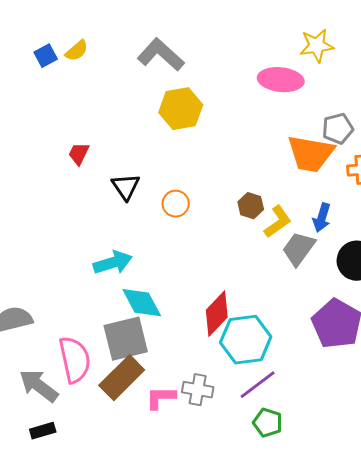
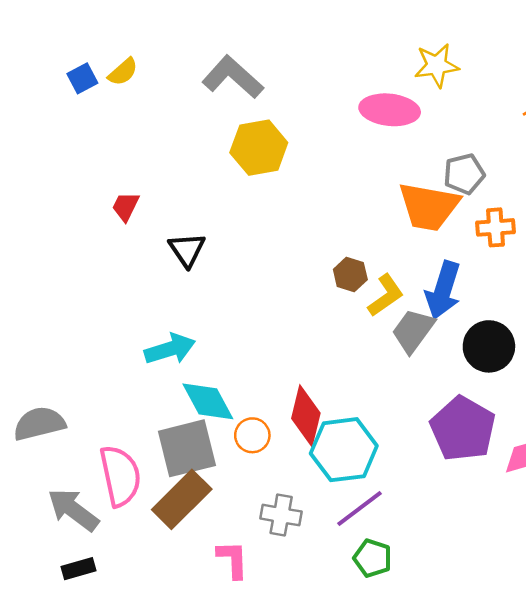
orange circle: (176, 204) -> (252, 435), moved
blue arrow: (322, 218) -> (443, 290), size x1.5
red diamond: (217, 314) -> (306, 416), turned -30
pink L-shape: (161, 398) -> (233, 559), moved, turned 88

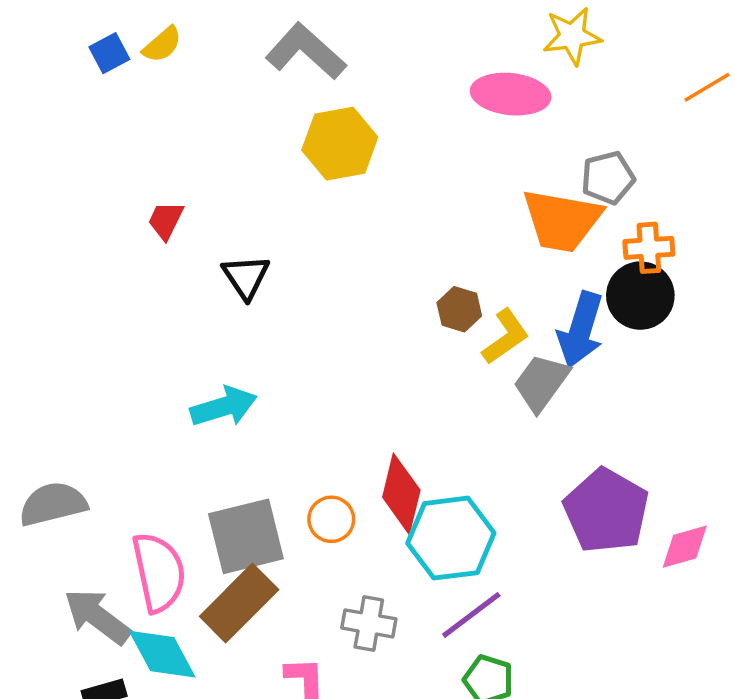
black circle: (489, 346) -> (640, 296), moved
cyan diamond: (208, 401) -> (162, 654), moved

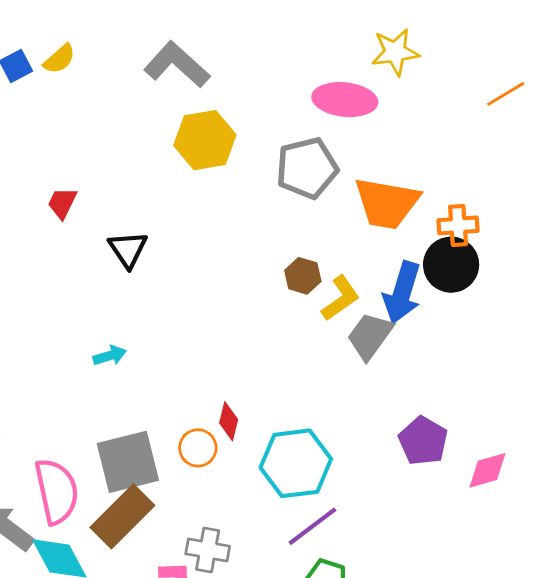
gray pentagon: (608, 178) -> (307, 168), moved, size x1.4
cyan arrow: (224, 407) -> (110, 356), size x0.6
red diamond: (401, 494) -> (229, 421), moved, size x0.6
purple pentagon: (606, 511) -> (423, 441), size x0.7
gray cross: (369, 623) -> (208, 550), moved

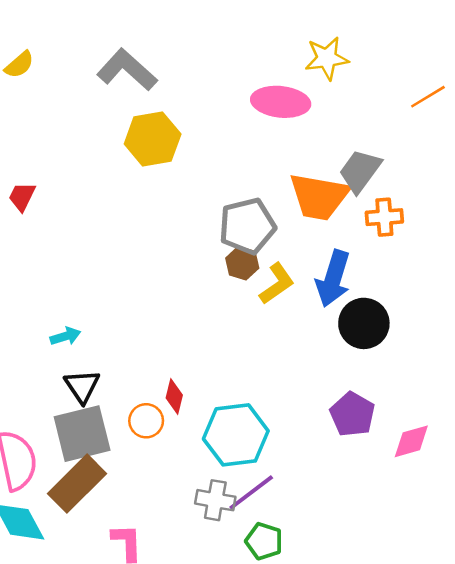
gray pentagon: (307, 168) -> (247, 226), moved
black triangle: (128, 249) -> (82, 386), moved
black circle: (451, 265) -> (364, 323), moved
gray trapezoid: (370, 336) -> (360, 171), moved
gray cross: (208, 550) -> (215, 500), moved

